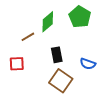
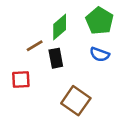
black rectangle: (57, 55) -> (56, 58), moved
blue semicircle: (88, 64) -> (100, 54), moved

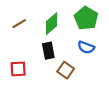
brown line: (35, 46) -> (19, 24), moved
brown square: (76, 101) -> (66, 70), moved, size x0.7

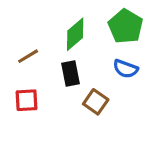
brown line: (19, 24) -> (28, 56), moved

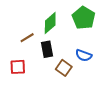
brown line: (28, 56) -> (27, 38), moved
blue semicircle: (126, 69) -> (84, 55), moved

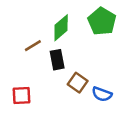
blue semicircle: (84, 55) -> (102, 94), moved
red square: (18, 67) -> (21, 95), moved

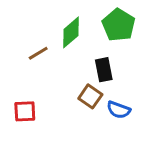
black rectangle: (57, 60) -> (104, 70), moved

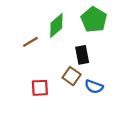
red square: (25, 111) -> (40, 88), moved

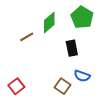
brown square: (72, 76) -> (63, 86), moved
red square: (40, 88) -> (16, 86), moved, turned -35

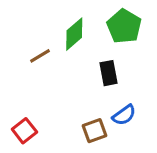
blue semicircle: (82, 76) -> (124, 115), turned -56
brown square: (63, 86) -> (95, 131), turned 35

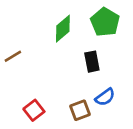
brown line: (40, 56) -> (13, 56), moved
red square: (24, 131) -> (34, 110), moved

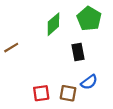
red square: (34, 110) -> (41, 93), moved, turned 30
brown square: (80, 110) -> (68, 93), turned 30

